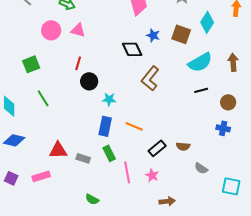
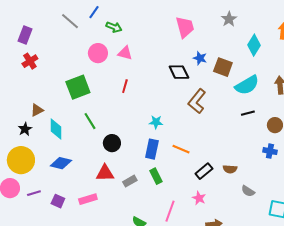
brown square: (181, 34) -> (223, 67), moved
green square: (31, 64) -> (78, 87), size x1.4
black circle: (89, 81) -> (112, 143), moved
gray rectangle: (83, 158) -> (130, 181), turned -48
pink line: (127, 172) -> (170, 211), moved, turned 30

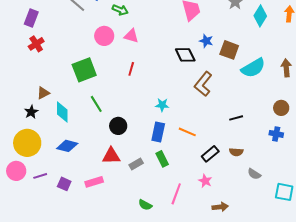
cyan diamond: (254, 45) -> (260, 16), moved
black line: (248, 113) -> (236, 118), moved

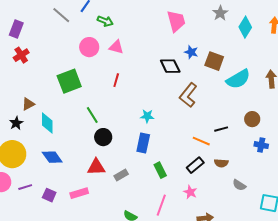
green line: (96, 104) -> (92, 115), moved
brown circle: (281, 108) -> (252, 119), moved
orange line: (187, 132) -> (201, 141), moved
blue diamond: (67, 146) -> (52, 157), turned 40
green rectangle: (162, 159) -> (160, 170), moved

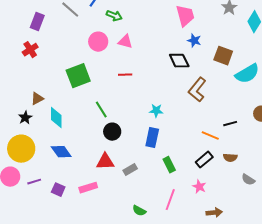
purple rectangle: (16, 29) -> (37, 22), moved
blue star: (191, 52) -> (194, 41), moved
red line: (116, 80) -> (125, 75), turned 72

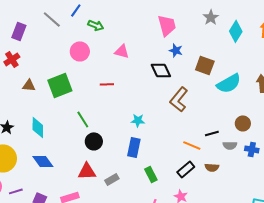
pink triangle: (125, 42) -> (122, 51), moved
brown triangle: (37, 99) -> (29, 85), moved, turned 32
gray semicircle: (248, 180) -> (230, 145), moved, turned -32

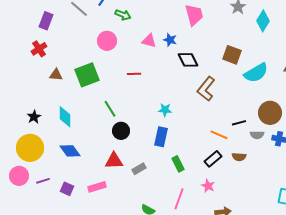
blue star: (176, 50) -> (170, 40), moved
brown circle: (243, 123) -> (270, 113), size x1.5

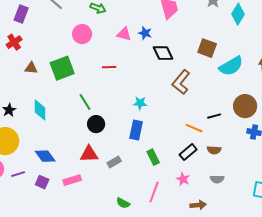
gray semicircle: (257, 135) -> (217, 179), moved
blue diamond: (70, 151) -> (45, 156), moved

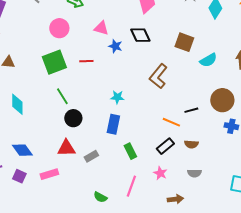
blue star: (145, 33) -> (115, 46), moved
black diamond: (163, 53) -> (140, 35), moved
cyan semicircle: (231, 66) -> (208, 60), size x0.7
green square: (62, 68) -> (54, 62), moved

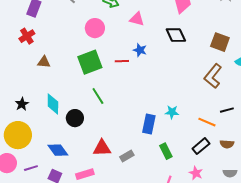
pink triangle: (101, 28) -> (137, 19), moved
blue star: (115, 46) -> (140, 50), moved
brown L-shape: (158, 76) -> (213, 76), moved
cyan star: (117, 97) -> (172, 112), moved
black circle: (73, 118) -> (75, 118), moved

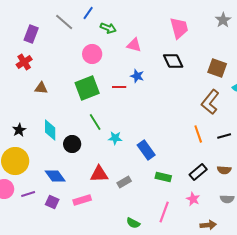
cyan star: (172, 112) -> (115, 138), moved
orange line: (207, 122) -> (198, 134), moved, turned 48
blue rectangle: (149, 124) -> (146, 150), turned -48
green rectangle: (166, 151) -> (163, 177), turned -49

